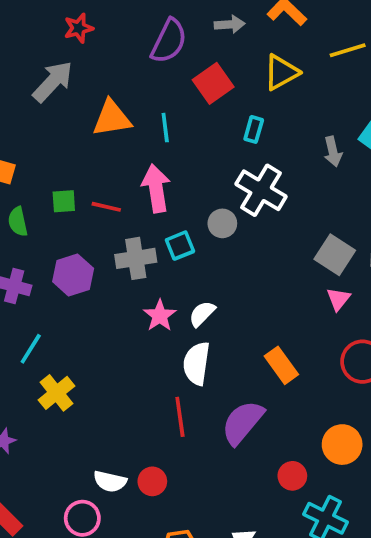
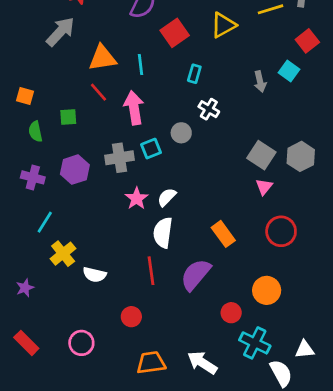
cyan rectangle: (254, 129) -> (194, 74), moved
white cross: (261, 190) -> (209, 109), size x0.6
red line: (106, 207) -> (98, 92), moved, turned 36
white semicircle: (110, 481) -> (95, 275), moved

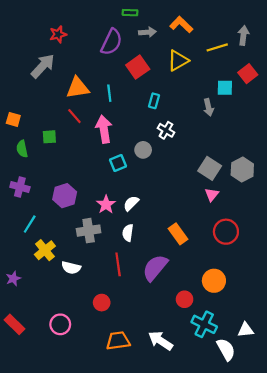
cyan square: (289, 71) -> (225, 88), moved, turned -35
gray cross: (120, 158) -> (89, 231), moved
purple hexagon: (75, 170) -> (65, 196), moved
white semicircle: (163, 233) -> (128, 233), size x0.7

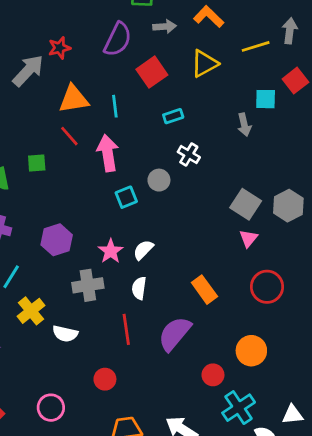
red star: (58, 34) -> (59, 48), moved
cyan rectangle: (154, 101) -> (173, 116), turned 56
cyan cross: (204, 324) -> (239, 408), turned 30

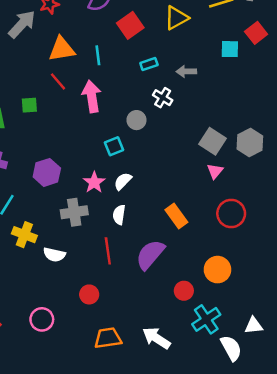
gray arrow: (244, 125) -> (186, 71), moved, turned 102
cyan square: (126, 197) -> (114, 146), moved
yellow cross: (31, 311) -> (24, 235), turned -30

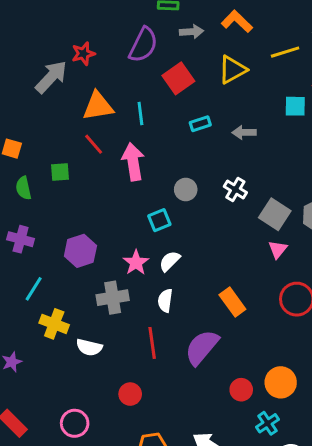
white cross: (163, 98) -> (235, 189), moved
orange circle: (217, 270) -> (281, 382), moved
cyan cross: (206, 319) -> (268, 423), size x0.7

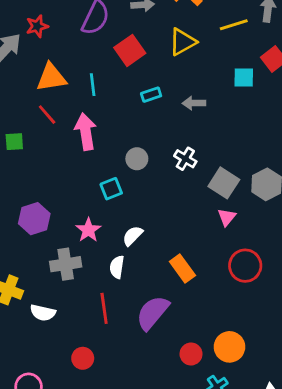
white semicircle: (170, 261) -> (133, 236), moved

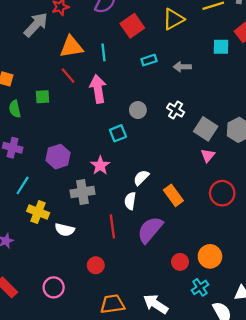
white semicircle: (133, 236) -> (141, 178), moved
white semicircle: (117, 267) -> (130, 201), moved

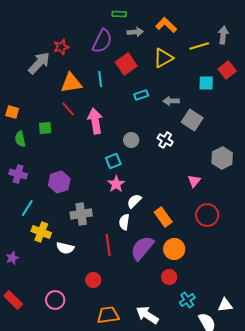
cyan line: (104, 52) -> (100, 79), moved
gray square: (206, 129) -> (192, 120), moved
pink star: (100, 165) -> (116, 184), moved
orange circle: (210, 256) -> (174, 249), moved

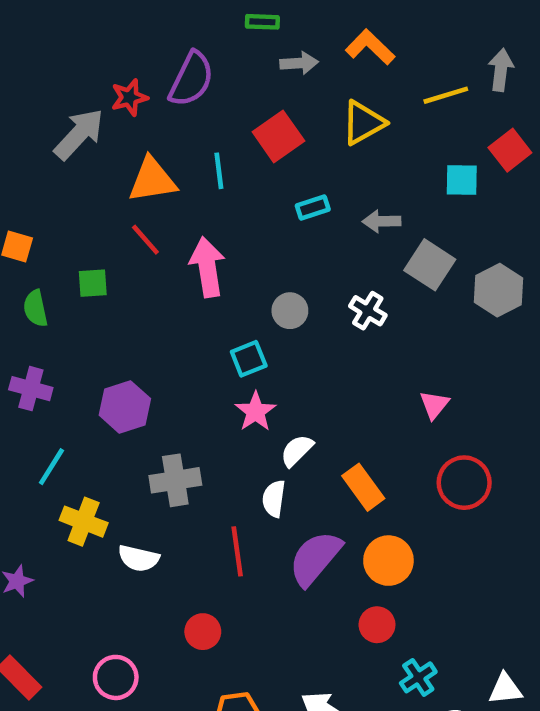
purple semicircle: (102, 41) -> (191, 79), moved
gray hexagon: (222, 158) -> (499, 290), moved

